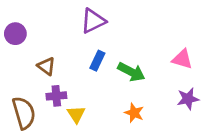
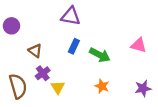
purple triangle: (93, 21) -> (71, 16), turned 36
purple cross: (56, 96) -> (43, 73), turned -32
purple star: (188, 99) -> (143, 88), moved

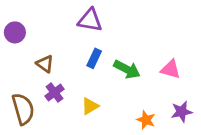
pink triangle: (139, 45) -> (171, 69), moved
orange star: (102, 86) -> (146, 120), moved
yellow triangle: (58, 87) -> (90, 106), moved, turned 32

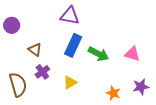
blue rectangle: (94, 58) -> (73, 45), size x1.5

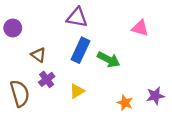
pink triangle: (132, 54) -> (140, 28), moved

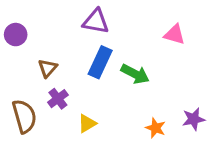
brown triangle: (38, 55) -> (48, 68), turned 35
yellow triangle: (77, 91) -> (87, 123), moved

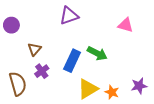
purple triangle: (96, 21) -> (69, 16), turned -30
blue rectangle: (100, 62) -> (72, 61), moved
yellow triangle: (87, 123) -> (88, 89), moved, size x1.5

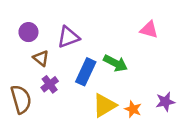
purple triangle: (69, 16) -> (68, 37), moved
purple circle: (11, 25) -> (28, 32), moved
brown triangle: (34, 49) -> (41, 58), turned -32

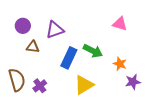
brown triangle: (41, 58) -> (33, 47), turned -32
purple cross: (50, 84) -> (40, 86), moved
orange star: (133, 109) -> (120, 64), moved

